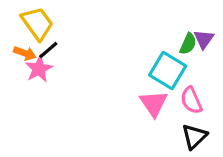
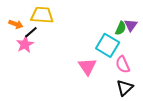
yellow trapezoid: (37, 23) -> (42, 15), moved, turned -50
orange arrow: (25, 53) -> (16, 24), moved
pink triangle: (154, 103) -> (87, 67), moved

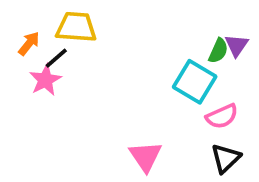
orange arrow: (16, 24) -> (29, 43), turned -72
pink semicircle: (123, 65) -> (222, 116), turned -90
pink triangle: (87, 67) -> (145, 156), moved

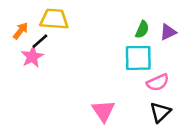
purple triangle: (237, 45) -> (168, 32), turned 30
green semicircle: (218, 51) -> (142, 29), moved
cyan square: (195, 82) -> (138, 58), turned -32

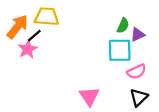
orange arrow: (21, 31) -> (17, 27), size x1.6
purple triangle: (168, 32) -> (138, 35), moved

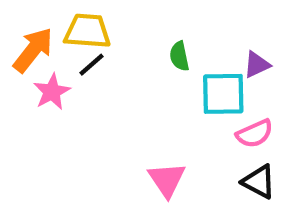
green semicircle: (123, 26) -> (179, 56), moved, turned 144
black line: (34, 36) -> (92, 65), moved
black triangle: (139, 97) -> (259, 182), turned -48

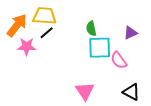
pink star: (52, 92) -> (26, 47), turned 30
cyan square: (223, 94) -> (100, 48), moved
pink semicircle: (255, 134) -> (119, 60), moved, turned 78

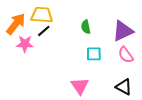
purple triangle: (130, 33) -> (123, 31), size x1.6
cyan square: (100, 48) -> (94, 54), moved, size x0.7
pink semicircle: (119, 60) -> (126, 55), moved

